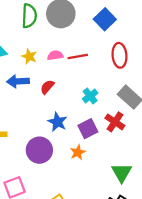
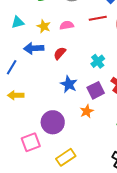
red line: (78, 56) -> (98, 18), moved
purple circle: (39, 150) -> (53, 122), moved

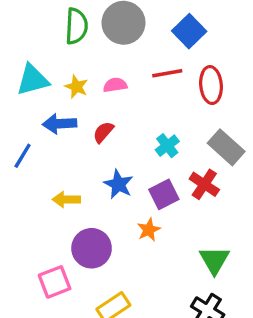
cyan triangle: (18, 22) -> (33, 80), size x1.5
yellow arrow: (16, 95) -> (66, 199), moved

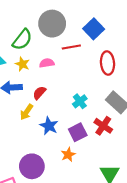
green semicircle: (76, 26) -> (22, 40), moved, turned 35
red line: (167, 73) -> (71, 47), moved
yellow arrow: (66, 199) -> (27, 112), moved, turned -56

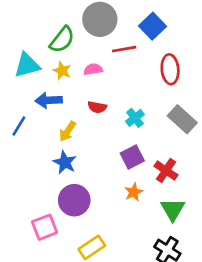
red semicircle: (39, 93) -> (97, 107), moved, turned -120
blue star: (49, 126) -> (65, 162), moved
red cross: (103, 126) -> (166, 171), moved
orange star: (68, 155) -> (134, 192), moved

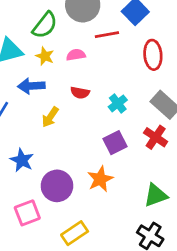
blue star: (65, 162) -> (22, 160), moved
red cross: (166, 171) -> (156, 137), moved
orange star: (134, 192) -> (100, 179), moved, size x1.4
green triangle: (173, 210) -> (156, 195), turned 40

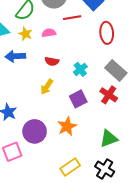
yellow arrow: (50, 117) -> (47, 87), moved
yellow rectangle: (75, 233) -> (70, 167), moved

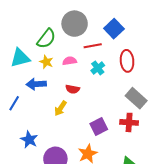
cyan cross: (80, 69) -> (98, 68), moved
yellow arrow: (47, 87) -> (60, 108), moved
red cross: (109, 95) -> (129, 122), turned -30

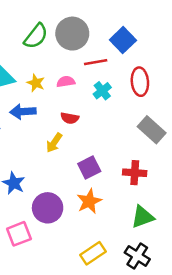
green semicircle: (46, 39) -> (36, 36), moved
red cross: (129, 122) -> (135, 173), moved
purple square: (99, 126) -> (89, 168), moved

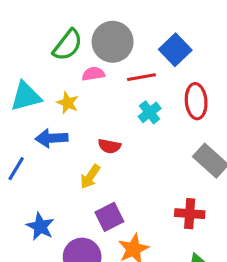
pink semicircle: (66, 82) -> (93, 74), moved
purple square: (89, 168) -> (109, 217), moved

